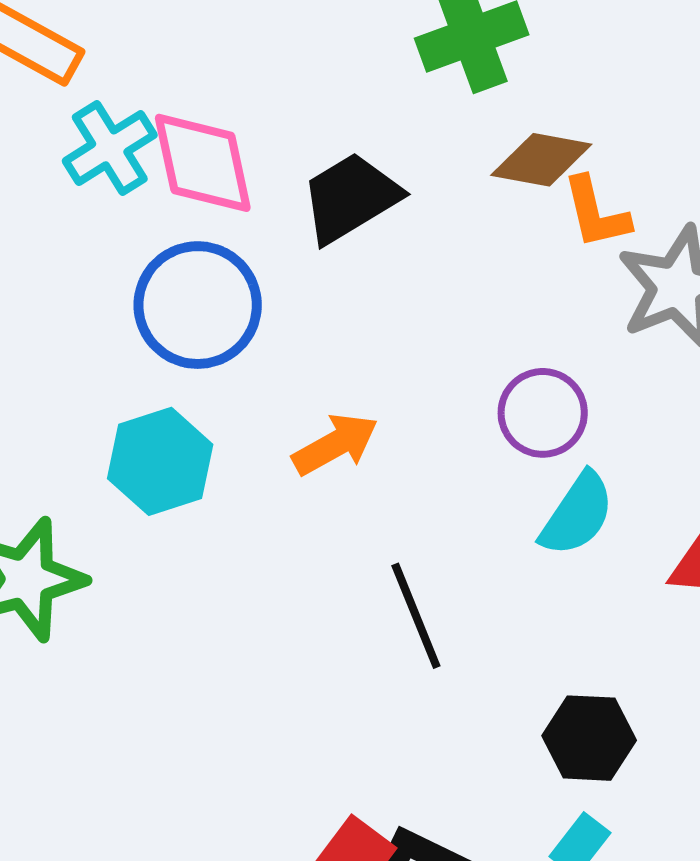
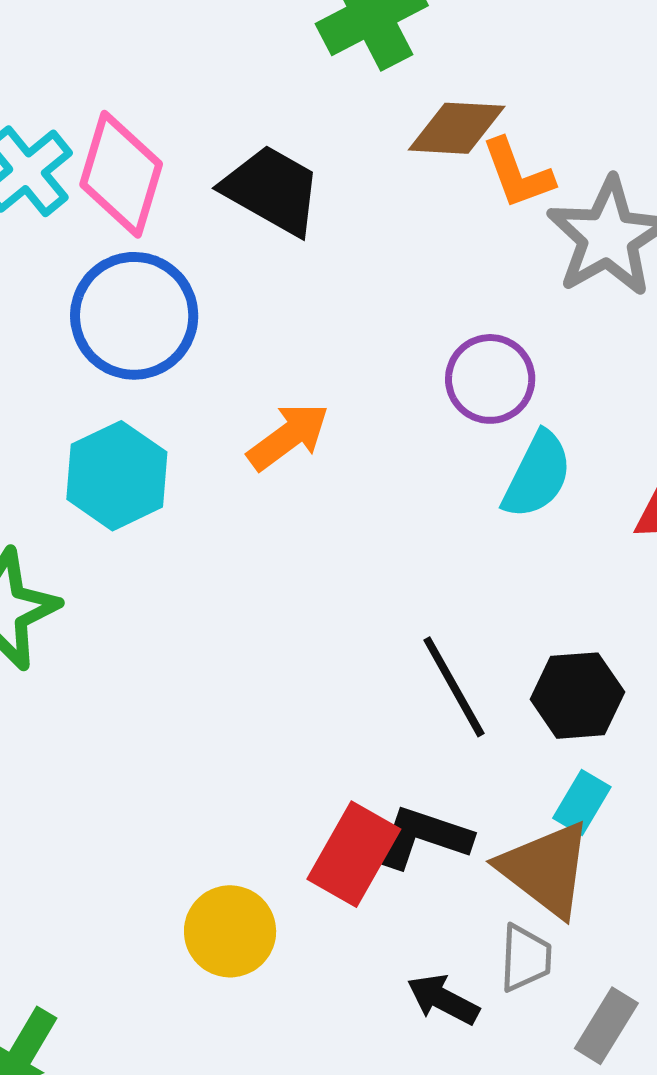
pink diamond: (203, 163) -> (121, 174), turned 36
black trapezoid: (350, 198) -> (272, 190), turned 68
black line: (416, 616) -> (454, 687), moved

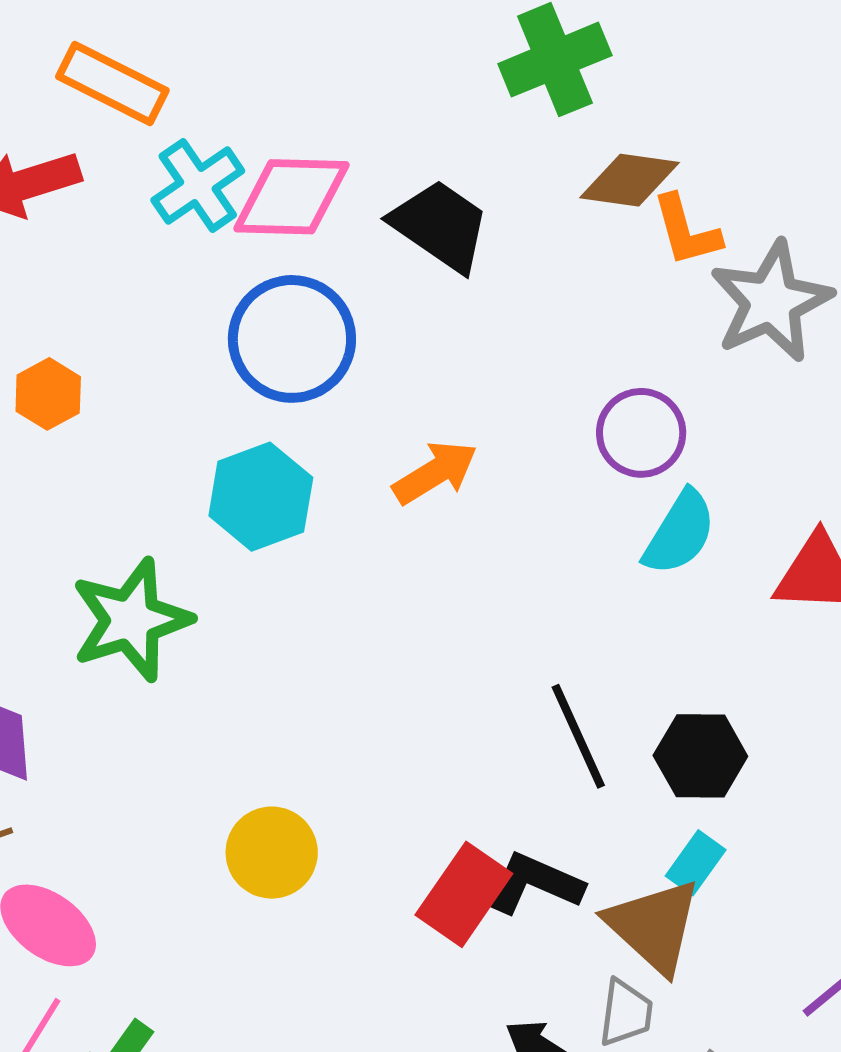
pink diamond: (121, 174) -> (291, 197), turned 70
yellow circle: (230, 931) -> (272, 853), moved

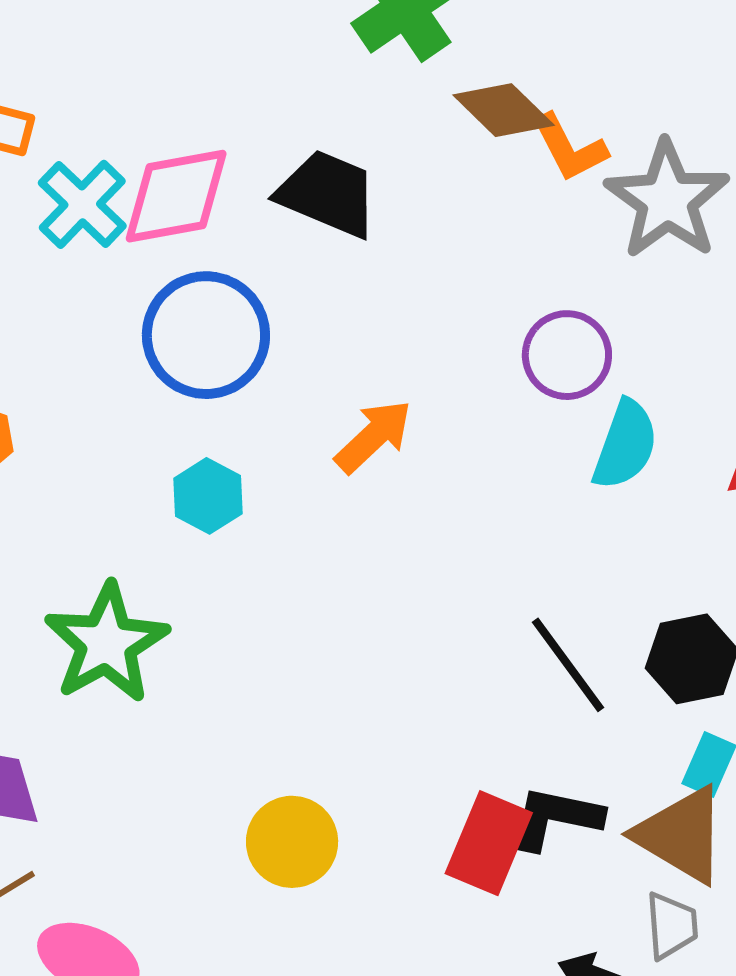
brown diamond: (630, 180) -> (504, 110), turned 48
cyan hexagon: (261, 497) -> (208, 496), size x0.7

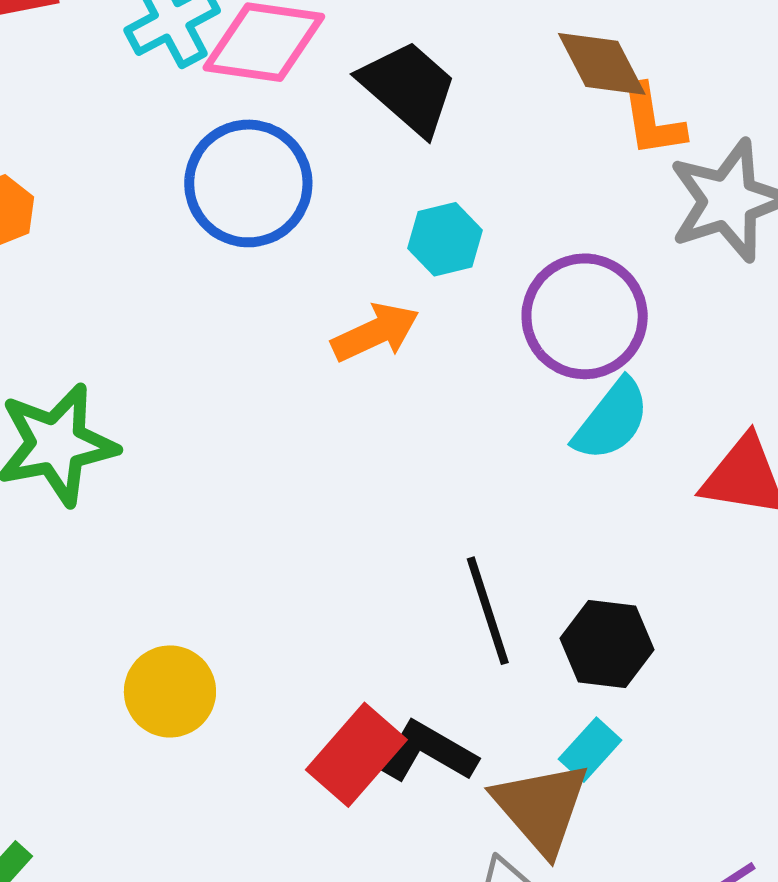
purple circle: (567, 355) -> (585, 316), size x1.4
cyan hexagon: (208, 496) -> (445, 239), moved

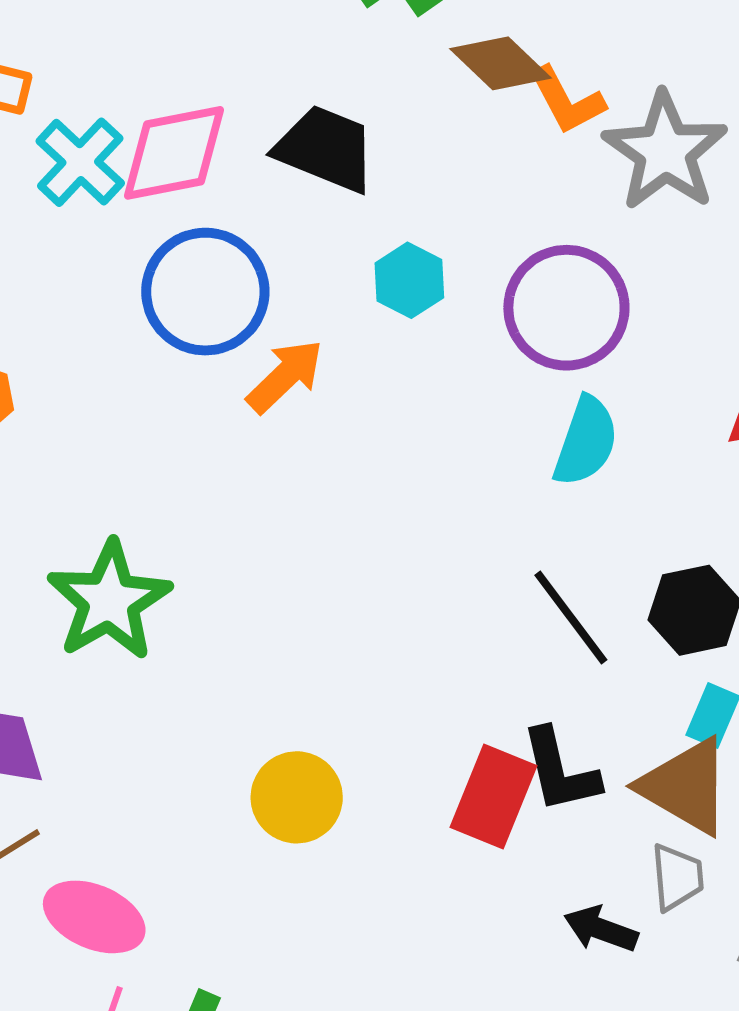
orange arrow: (375, 332) -> (285, 376), moved
cyan semicircle: (612, 420) -> (586, 441), moved
black L-shape: (428, 752) -> (560, 771), turned -114

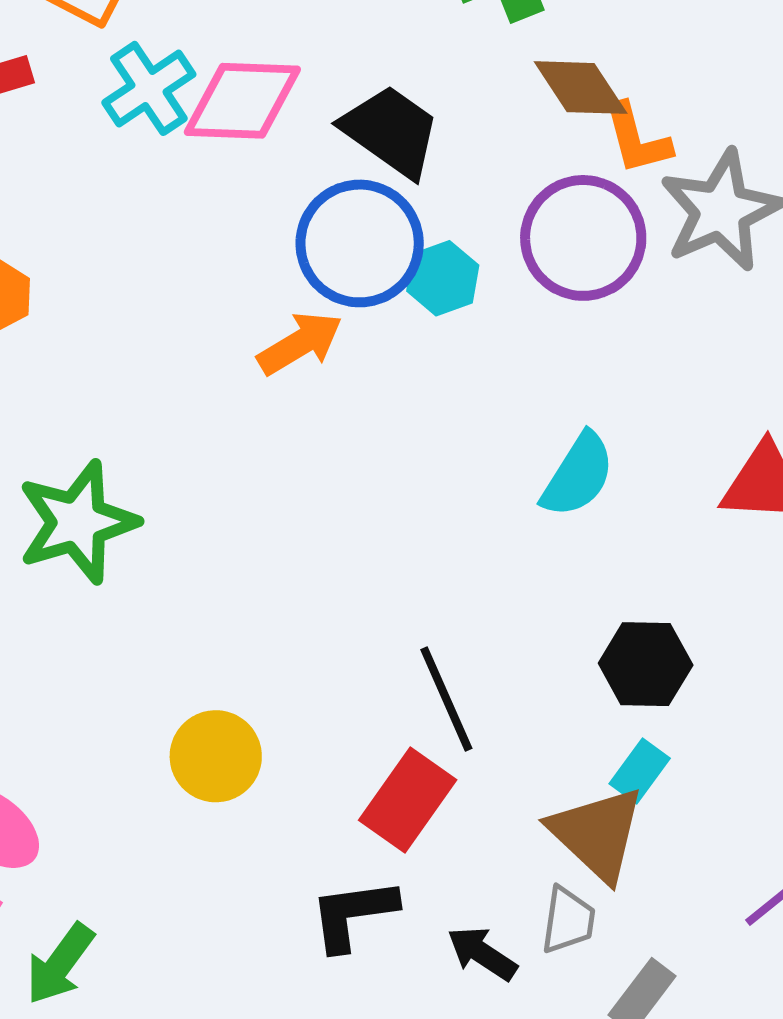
blue circle: (205, 292) -> (360, 243), moved
purple circle: (566, 308) -> (583, 238), moved
black line: (571, 618) -> (446, 699), moved
black L-shape: (560, 771) -> (353, 914), moved, turned 82

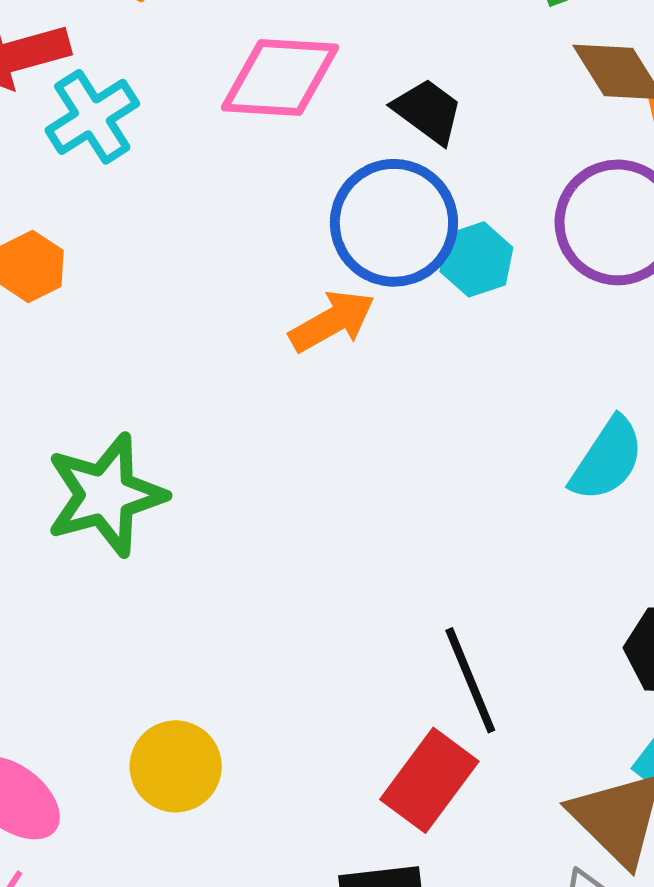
cyan cross: (149, 88) -> (92, 117), moved
black trapezoid: (391, 131) -> (428, 111), size x0.7
yellow circle: (216, 756) -> (176, 766), moved

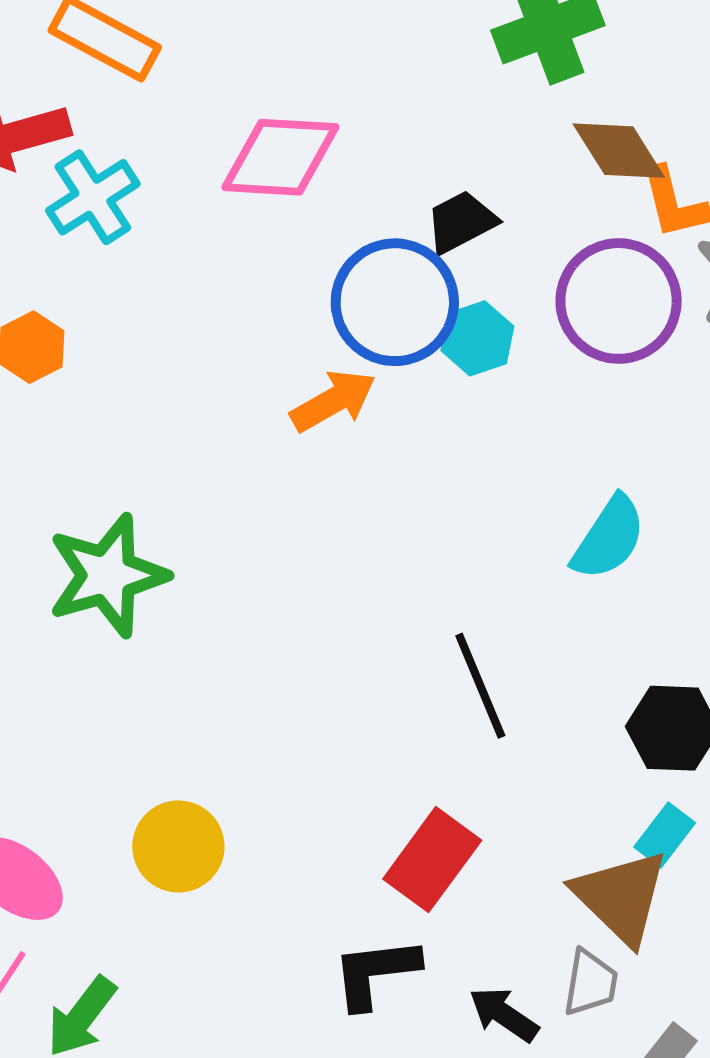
black trapezoid: (428, 111) -> (461, 222), moved, turned -64
black line: (470, 680) -> (480, 686), moved

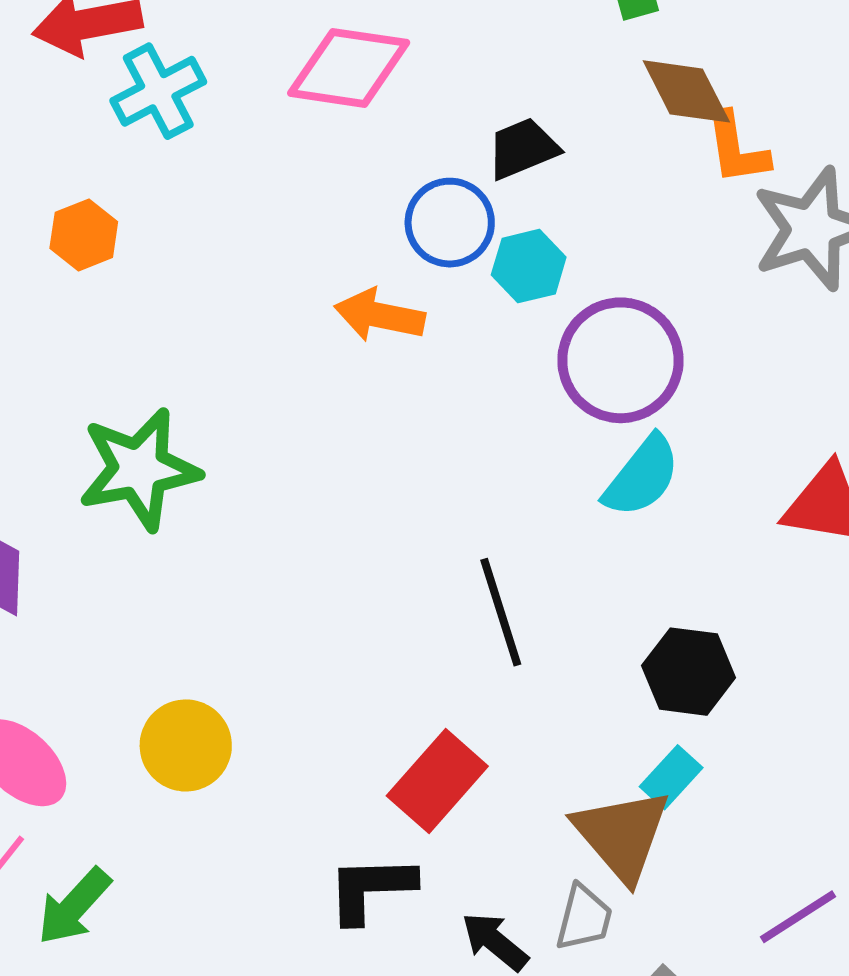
purple circle: (619, 301) -> (620, 360), moved
blue circle: (395, 302) -> (450, 223), size x0.7
orange arrow: (333, 401) -> (380, 315), turned -144

